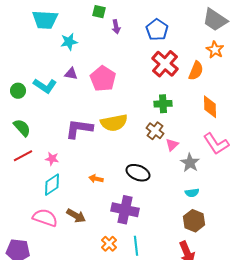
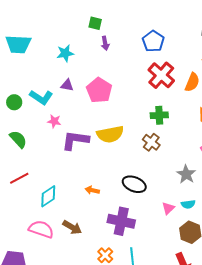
cyan trapezoid: (45, 20) -> (18, 44), moved
purple arrow: (116, 27) -> (105, 43), moved
pink triangle: (172, 145) -> (168, 208), moved
red line: (23, 156) -> (19, 178), moved
pink star: (52, 159) -> (54, 121), moved

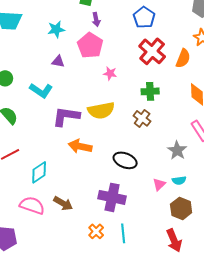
pink pentagon: (99, 90) -> (90, 45), moved
cyan L-shape: (41, 97) -> (41, 90), moved
pink star: (54, 121) -> (110, 73), moved
orange arrow: (92, 190) -> (80, 146), moved, size x1.6

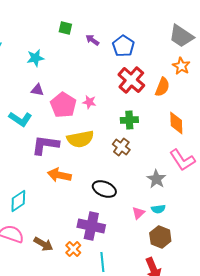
purple arrow: (96, 19) -> (92, 40), moved, turned 136
pink pentagon: (90, 45) -> (63, 105), moved
brown arrow: (63, 203) -> (43, 244), moved
orange cross: (96, 231) -> (73, 249), moved

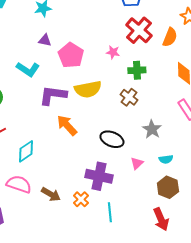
pink star: (89, 102) -> (113, 52), moved
orange arrow: (59, 175) -> (67, 125), turned 35
gray star: (156, 179) -> (152, 129), moved
pink triangle: (138, 213) -> (137, 163), moved

